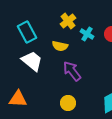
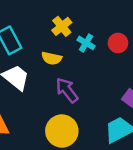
yellow circle: (68, 103) -> (62, 131), size x1.6

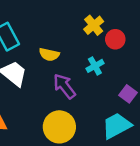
yellow cross: (62, 26) -> (94, 25), moved
cyan cross: (86, 43) -> (95, 66), moved, turned 30

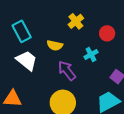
yellow cross: (94, 25) -> (76, 21), moved

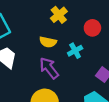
yellow semicircle: (55, 45) -> (48, 42), moved

